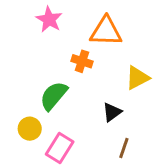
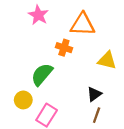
yellow triangle: (137, 78) -> (107, 60), turned 42
black triangle: (112, 112) -> (94, 94), moved

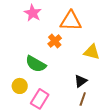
orange cross: (64, 48) -> (55, 41), turned 32
green semicircle: (42, 74) -> (36, 64), turned -100

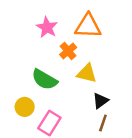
pink star: (33, 13) -> (47, 27), moved
yellow triangle: (92, 52) -> (87, 73), moved

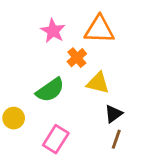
green semicircle: (44, 80) -> (50, 90), turned -65
yellow circle: (25, 107) -> (14, 118), moved

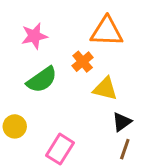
pink star: (53, 31) -> (34, 36), moved, turned 30
green semicircle: (50, 90) -> (42, 80), moved

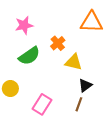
orange triangle: (107, 31) -> (92, 22), moved
brown line: (125, 149) -> (79, 104), moved

